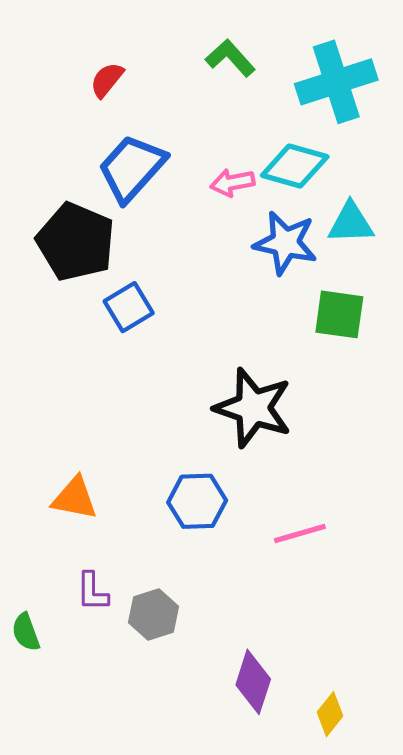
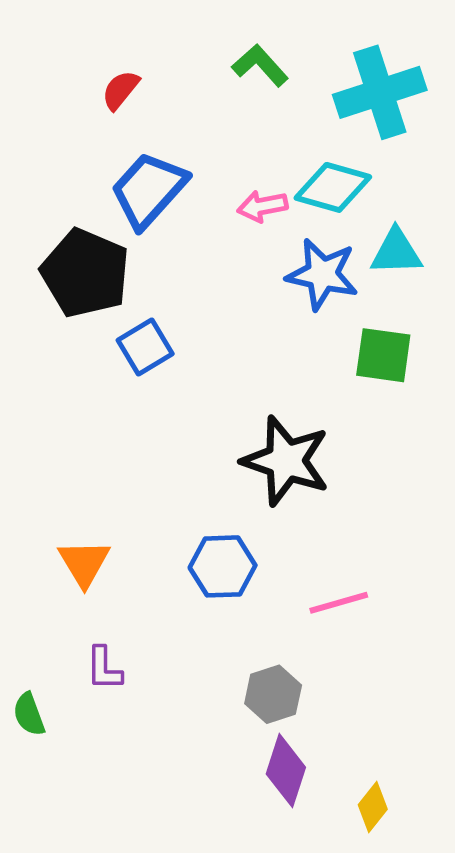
orange triangle: (75, 498) -> (84, 563), turned 48
gray hexagon: (154, 614) -> (273, 694), moved

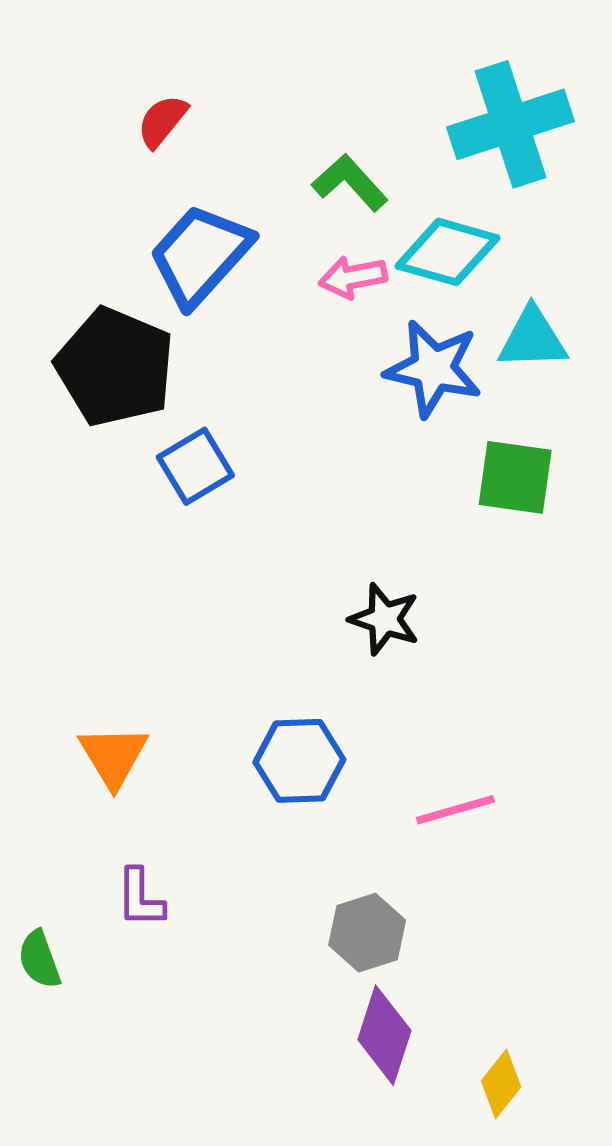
green L-shape: (260, 65) -> (350, 183), moved
black star: (286, 461) -> (384, 619), size x0.6

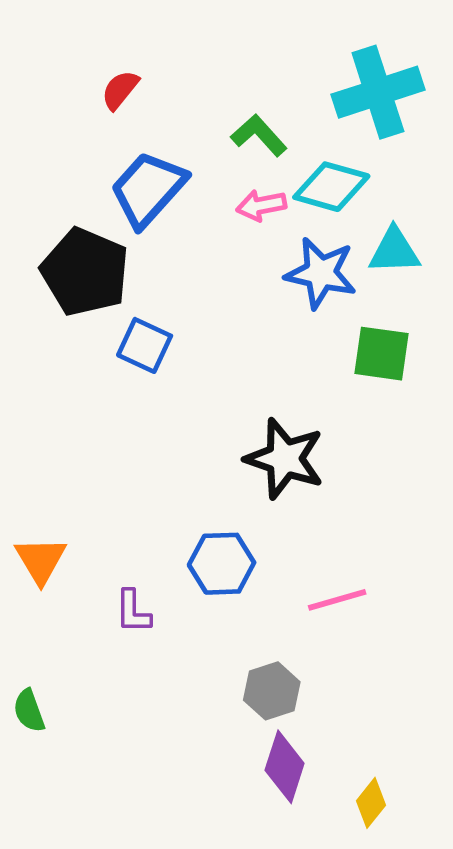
blue square: (195, 466) -> (145, 345), turned -34
black star: (384, 619) -> (285, 459), size x1.5
orange triangle: (113, 756) -> (41, 560), moved
purple L-shape: (140, 898) -> (133, 612), moved

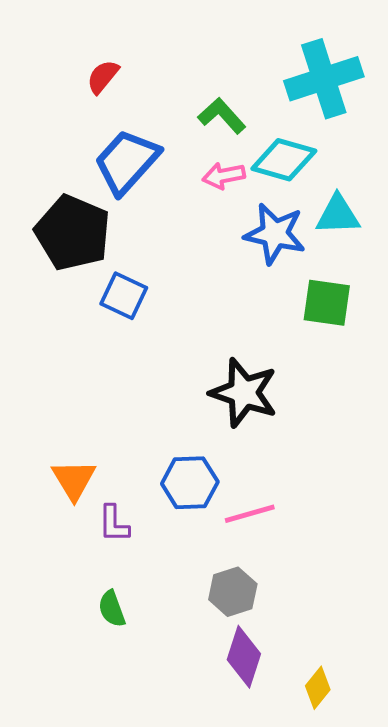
orange triangle: (41, 560) -> (74, 480), moved
pink line: (337, 600) -> (250, 514), moved
green semicircle: (29, 711) -> (112, 609), moved

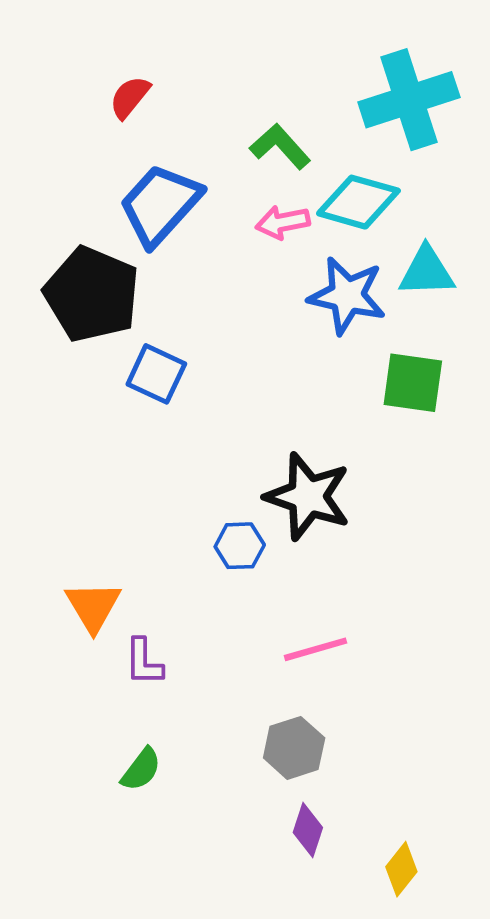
blue hexagon: (190, 483) -> (240, 546), moved, size x0.7
green semicircle: (112, 609) -> (141, 769), turned -123
purple diamond: (244, 657) -> (308, 830), size x0.7

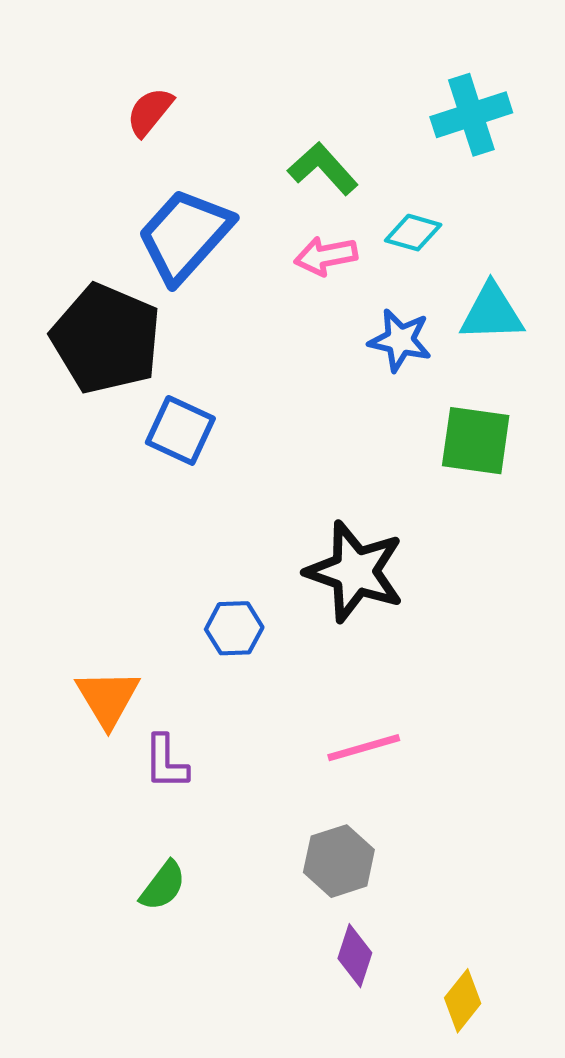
cyan cross: (409, 100) -> (471, 115), size x0.7
cyan diamond: (358, 202) -> (413, 233), size x0.6
blue star: (347, 296) -> (400, 340), size x0.7
blue hexagon: (240, 546) -> (234, 628), moved

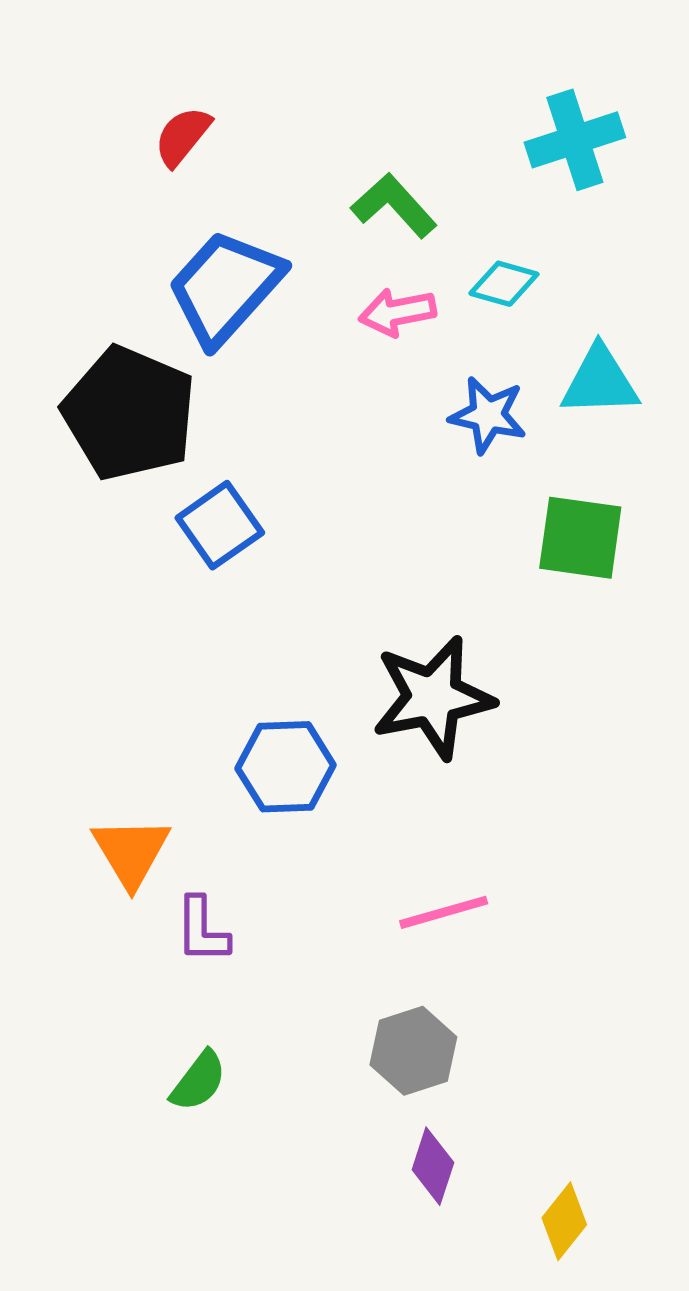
blue square: (180, 430) -> (220, 525), turned 30
black star: (355, 572) -> (433, 697), turned -30
blue hexagon: (234, 628) -> (286, 767), size x1.4

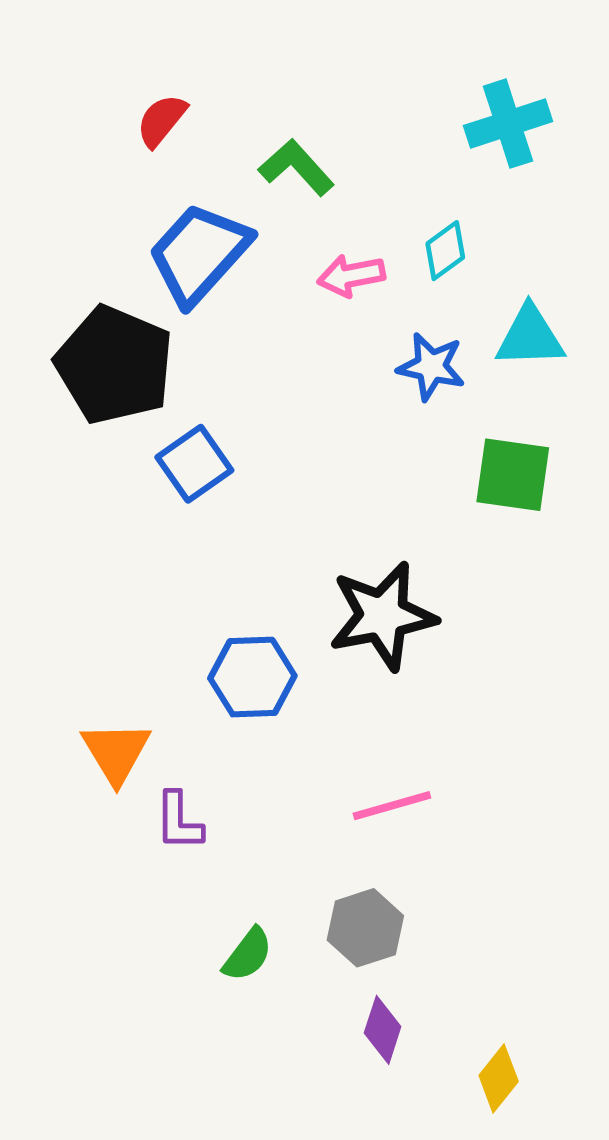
green L-shape: (394, 206) -> (296, 167), moved
cyan diamond: (504, 284) -> (445, 251), turned -52
green semicircle: (199, 1081) -> (248, 955), moved

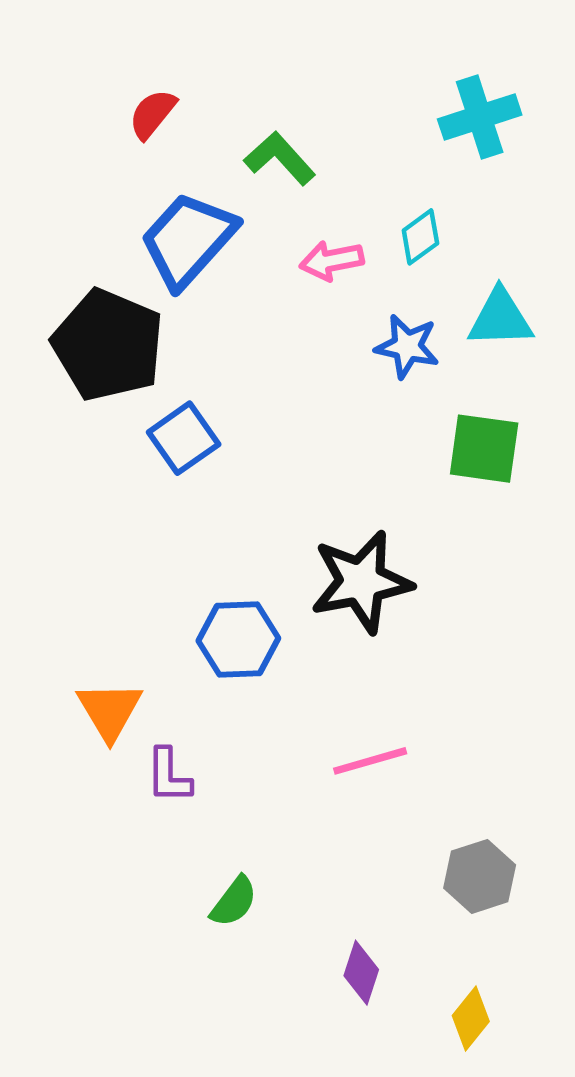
gray hexagon: (365, 928) -> (480, 876), moved

